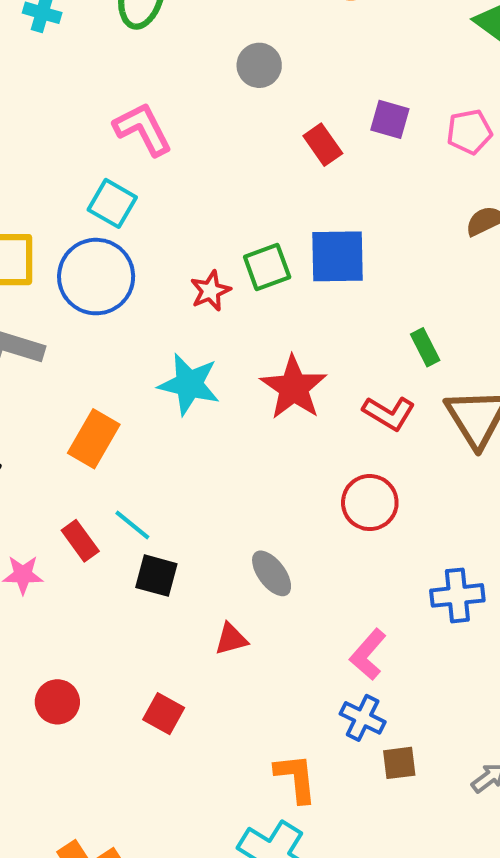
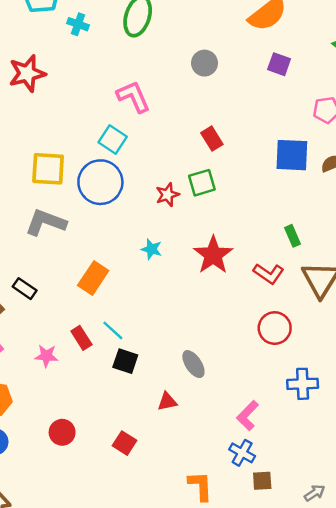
purple square: (390, 119) -> (279, 64), moved
red rectangle: (323, 145) -> (212, 139), moved
blue square: (338, 256) -> (292, 155), moved
cyan star: (189, 384) -> (151, 249), size x0.6
red circle: (370, 503) -> (275, 328), moved

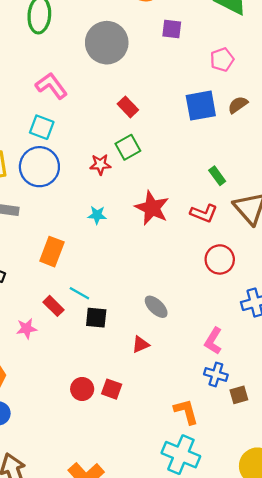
gray circle: (205, 63) -> (107, 43), size x1.8
red star: (167, 195) -> (100, 164), turned 30
red circle: (62, 432) -> (82, 389), moved

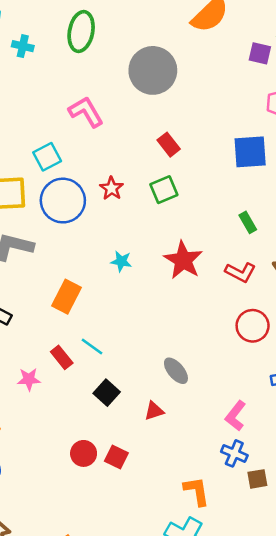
purple square: (172, 29) -> (260, 53), moved
cyan square: (42, 127) -> (47, 157), moved, turned 35
red star: (100, 164) -> (112, 188), moved, turned 30
green rectangle: (217, 176) -> (248, 222), moved
black square: (96, 318) -> (107, 393), moved, turned 30

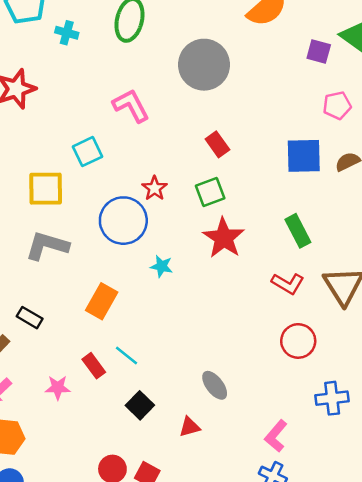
blue circle: (63, 201) -> (123, 221), moved
green rectangle: (248, 222) -> (298, 231), size x1.4
red star: (183, 260) -> (224, 238), moved

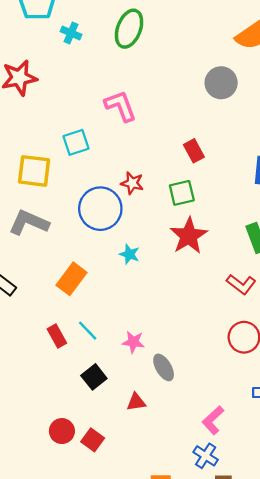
gray circle: (204, 65) -> (221, 83), moved, size x0.7
red star: (155, 188) -> (132, 183), turned -30
pink star: (58, 388) -> (133, 342), moved

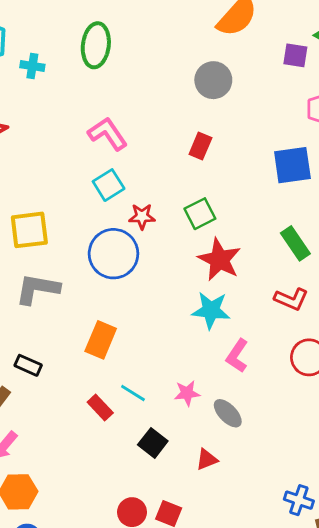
cyan square: (76, 142) -> (109, 185), moved
red rectangle: (194, 151) -> (200, 146), moved, turned 65
cyan star: (129, 254) -> (211, 310), moved, size x1.6
pink L-shape: (213, 420) -> (237, 356), moved

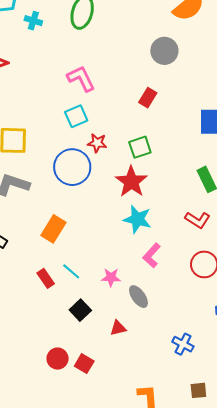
red star: (219, 260) -> (131, 182), moved
blue cross: (299, 500) -> (183, 344), moved

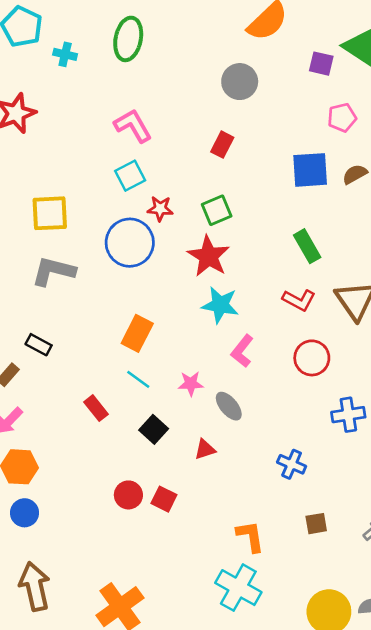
orange rectangle: (53, 229) -> (137, 333), moved
red rectangle: (46, 278) -> (96, 408), moved

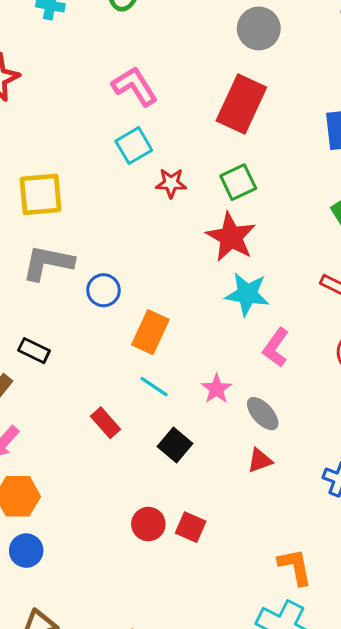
red rectangle: (222, 145) -> (241, 104), size x1.8
blue circle: (130, 243) -> (103, 290), moved, size x0.6
pink star: (191, 384) -> (216, 389), turned -30
red triangle: (205, 449) -> (260, 460), moved

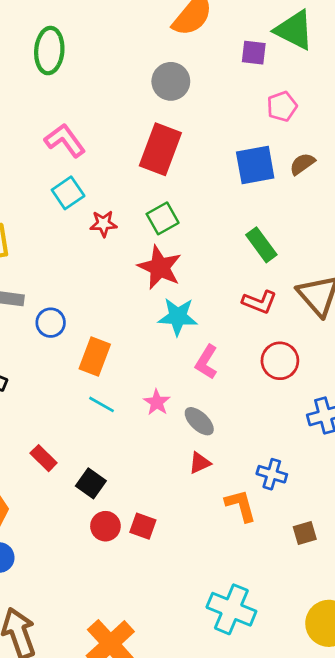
red rectangle: (105, 423) -> (44, 458), moved
black square: (175, 445) -> (91, 483), moved
orange L-shape: (295, 567) -> (241, 505), moved

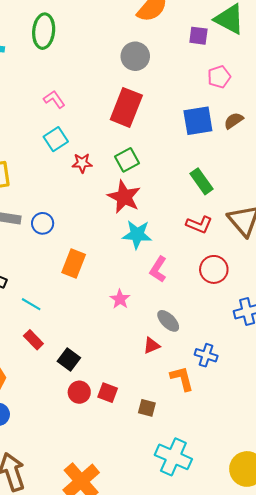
pink L-shape: (65, 140) -> (54, 99), size x0.7
blue circle: (51, 323) -> (43, 223), moved
cyan line: (101, 404) -> (31, 304), moved
gray ellipse: (199, 421) -> (168, 321), moved
brown square: (305, 533) -> (147, 408), moved, turned 30

